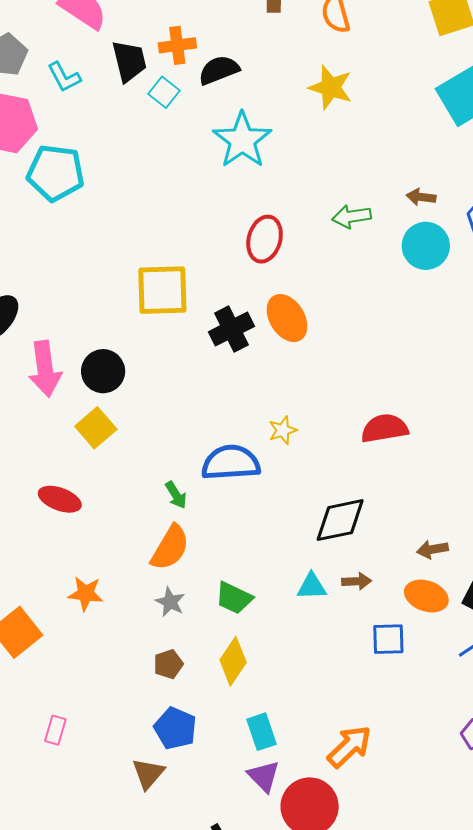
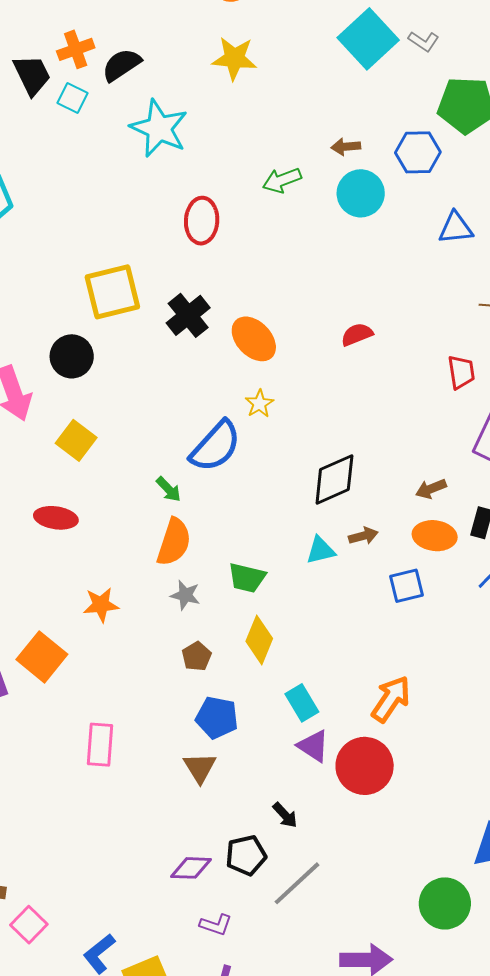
orange ellipse: (287, 318) -> (254, 339), moved
black circle: (103, 371) -> (72, 356), moved
red semicircle: (384, 428) -> (357, 334), moved, size x0.7
blue semicircle: (231, 463) -> (215, 446), turned 148
pink rectangle: (55, 730) -> (100, 745), size x1.5

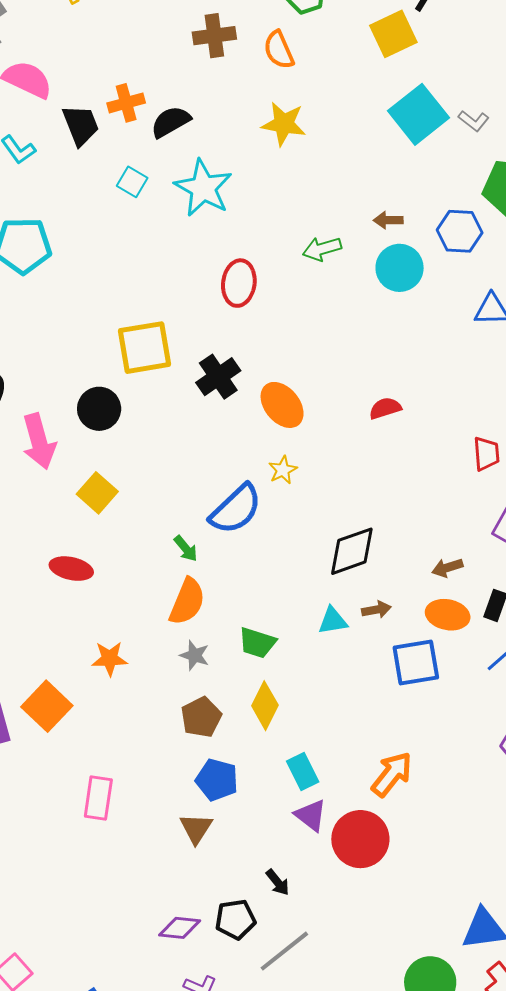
cyan square: (73, 98) -> (132, 182), moved
blue square: (407, 586) -> (416, 663), size x1.4
brown pentagon: (197, 656) -> (201, 717), size x1.4

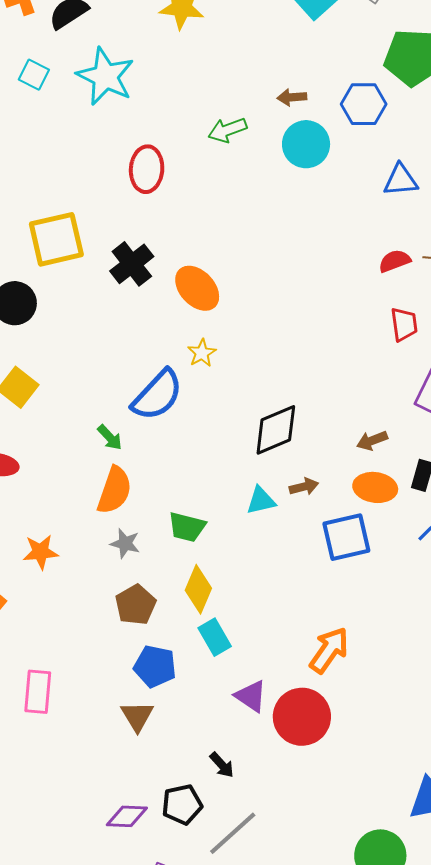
red semicircle: (385, 408) -> (395, 261), moved
cyan rectangle: (303, 772) -> (215, 637), moved

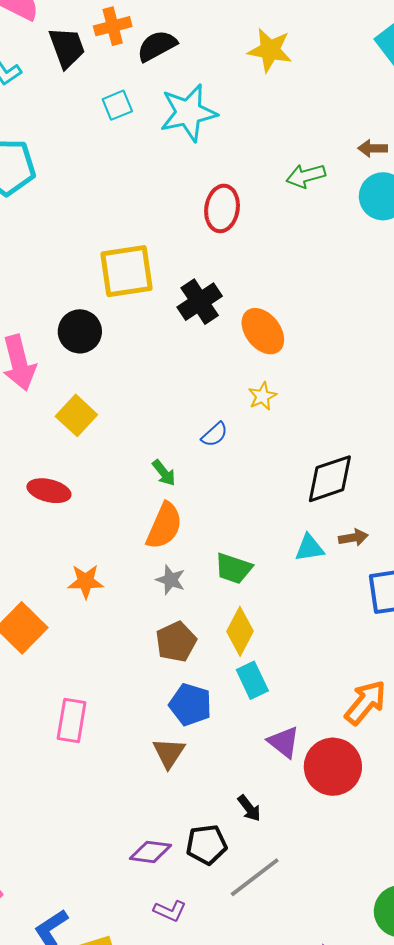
cyan square: (34, 75) -> (117, 105), turned 36
cyan star: (105, 76) -> (188, 113), turned 30
blue semicircle: (157, 395) -> (215, 434), size x0.5

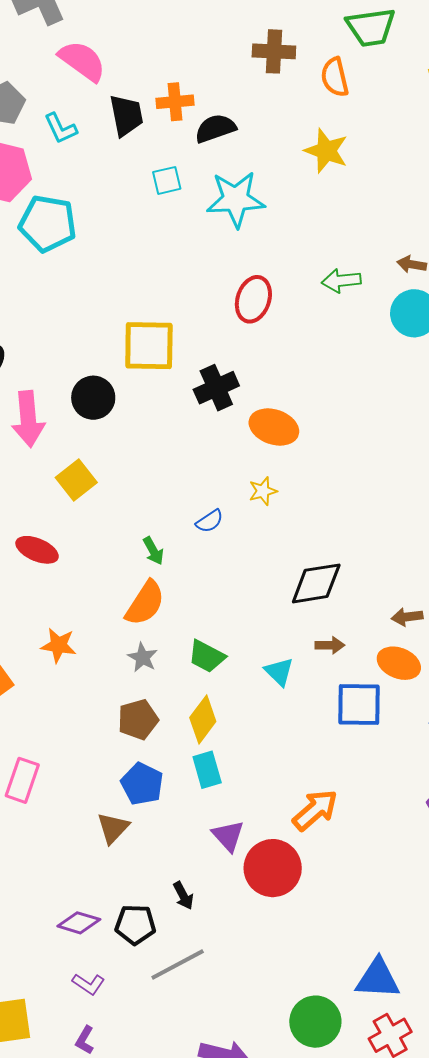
orange ellipse: (263, 331) -> (274, 427), turned -42
cyan triangle: (309, 548) -> (279, 672), moved, turned 44

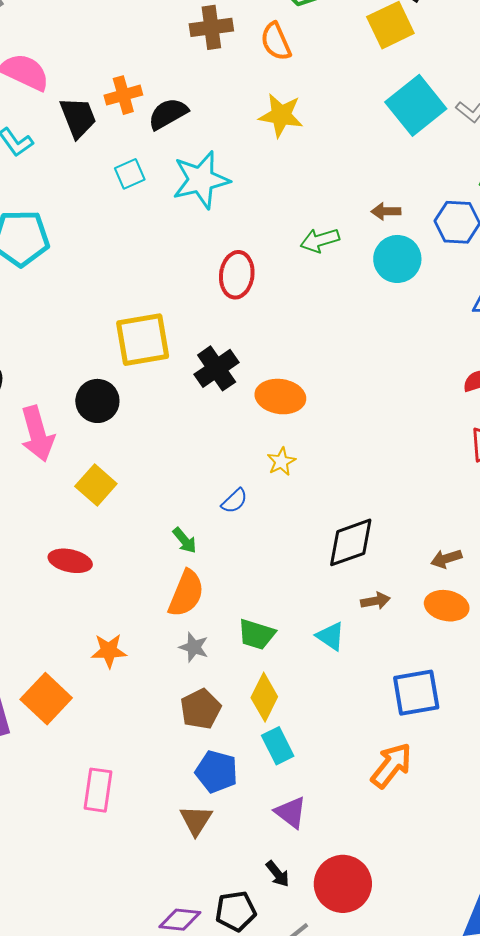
blue square: (359, 704) -> (416, 693), moved
purple triangle: (228, 836) -> (291, 812), moved
red circle: (273, 868) -> (343, 884), moved

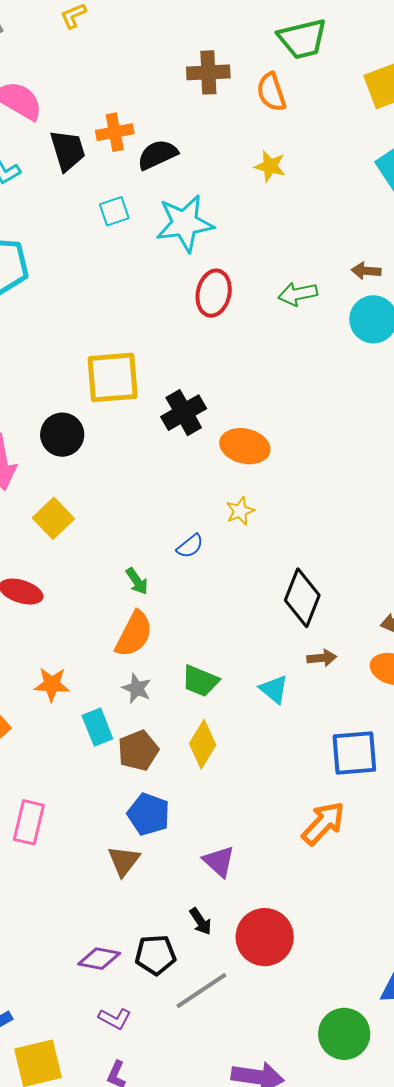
yellow star: (281, 115) -> (270, 166), size x0.7
red ellipse: (237, 275) -> (214, 293), moved
black diamond: (351, 542) -> (302, 598), turned -54
cyan rectangle: (278, 746) -> (97, 727), moved

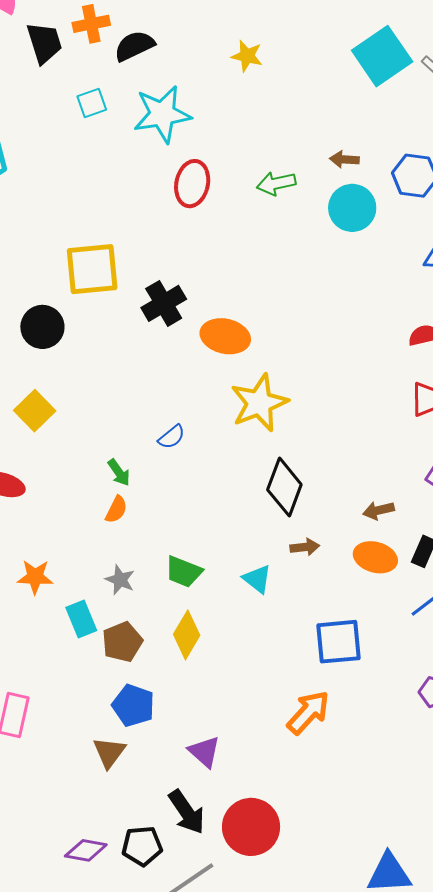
yellow star: (240, 511) -> (259, 403), moved, size x2.0
orange semicircle: (134, 634) -> (116, 509), moved, size x0.6
black arrow: (200, 921) -> (187, 812), size x1.6

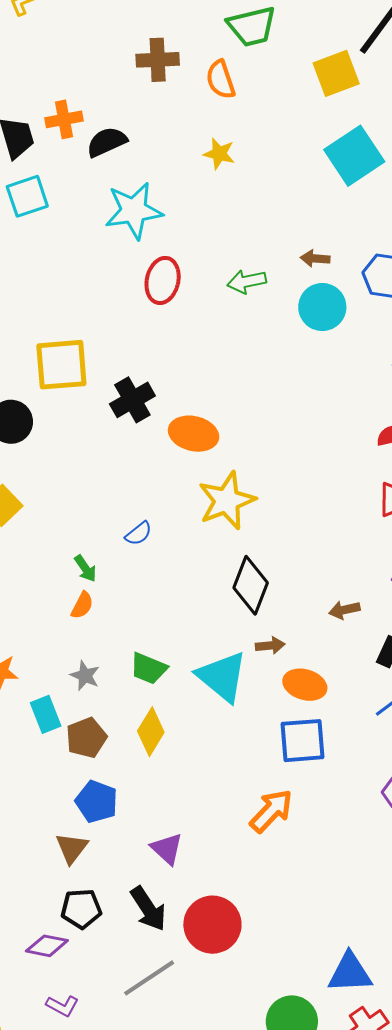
cyan square: (92, 103) -> (27, 196), moved, size x1.4
orange ellipse: (375, 557) -> (305, 685), moved
cyan triangle: (257, 579) -> (222, 677), size x1.8
black pentagon: (142, 846) -> (81, 909), moved

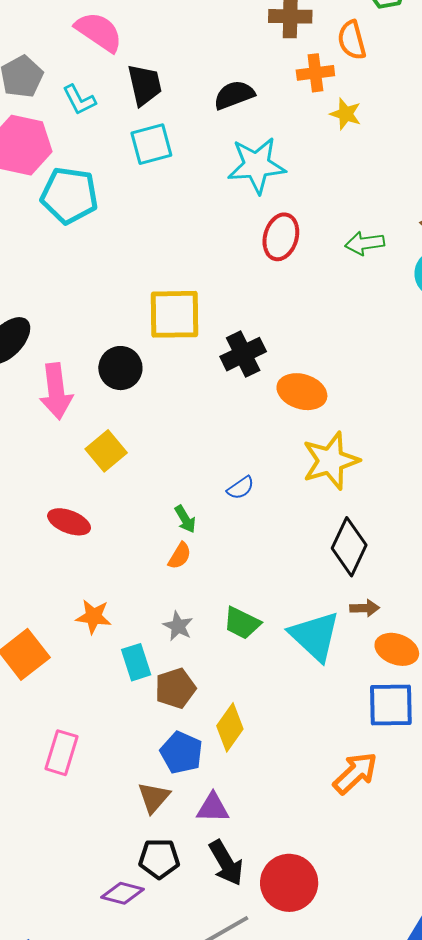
orange cross: (64, 119) -> (315, 73), moved
yellow diamond: (151, 732) -> (230, 727), moved
purple triangle: (167, 849) -> (213, 808), moved, turned -45

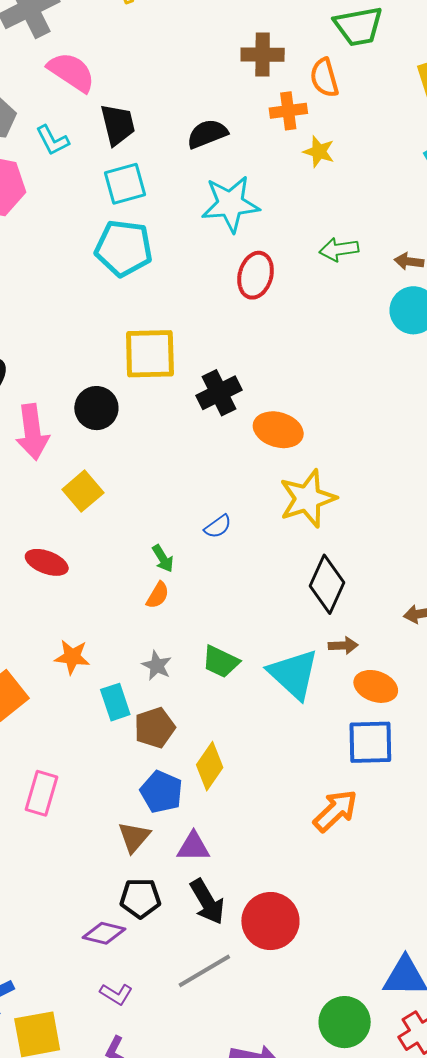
cyan pentagon: (69, 195) -> (124, 248), moved
green arrow: (365, 243) -> (339, 249), moved

